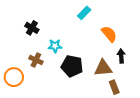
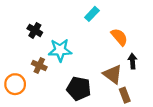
cyan star: (55, 46) -> (60, 50), size x1.5
black pentagon: (72, 66) -> (79, 89), moved
brown triangle: (103, 68) -> (113, 74), turned 42

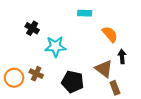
cyan rectangle: (92, 14) -> (85, 13), turned 48
brown cross: (39, 66) -> (36, 74), moved

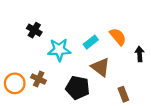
cyan rectangle: (85, 13) -> (91, 42), moved, turned -40
black arrow: (122, 57) -> (140, 54), moved
brown triangle: (104, 69) -> (101, 67), moved

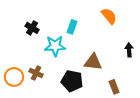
orange semicircle: (118, 37) -> (109, 16), moved
cyan rectangle: (91, 42) -> (72, 27), moved, turned -32
brown triangle: (101, 67) -> (93, 62), turned -30

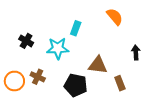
black cross: (32, 28) -> (26, 41), moved
brown rectangle: (114, 87) -> (120, 83), moved

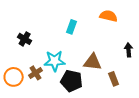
orange semicircle: (115, 17) -> (109, 16), turned -36
cyan star: (58, 48) -> (55, 61), moved
brown cross: (38, 77) -> (36, 73), turned 32

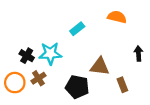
cyan rectangle: (72, 27) -> (77, 29), turned 32
black cross: (25, 39) -> (27, 56), moved
cyan star: (55, 61) -> (50, 54), moved

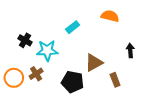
black cross: (27, 56) -> (25, 40), moved
brown triangle: (100, 66) -> (94, 63), turned -36

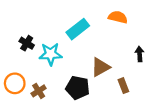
cyan rectangle: (73, 27) -> (78, 29), size x1.5
brown cross: (36, 74) -> (39, 91), moved

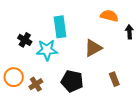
cyan rectangle: (78, 29) -> (60, 27), moved, turned -60
black arrow: (140, 54) -> (129, 32), moved
brown triangle: (101, 67) -> (93, 48), moved

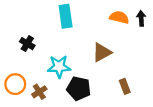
cyan rectangle: (60, 27) -> (66, 16), moved
black arrow: (129, 32) -> (141, 18), moved
cyan star: (47, 50) -> (59, 67), moved

